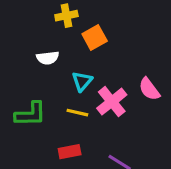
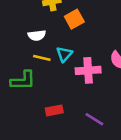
pink cross: (112, 102) -> (88, 70), turned 35
yellow line: (77, 113) -> (42, 58), moved

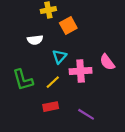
yellow line: (42, 58) -> (53, 82), moved, turned -56
green L-shape: (23, 80) -> (23, 80), turned 75

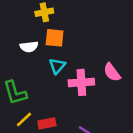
orange square: (68, 26) -> (55, 38), moved, turned 35
yellow line: (53, 82) -> (24, 119), moved

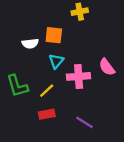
yellow cross: (44, 12) -> (80, 12), moved
yellow line: (24, 119) -> (47, 91), moved

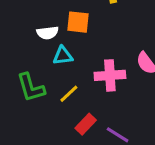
cyan triangle: (56, 61) -> (63, 56), moved, turned 42
red rectangle: (47, 114) -> (86, 124), moved, turned -35

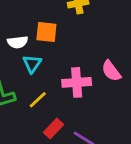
cyan triangle: (63, 56) -> (32, 64), turned -48

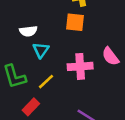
orange square: (46, 32) -> (75, 22), moved
red rectangle: (54, 129) -> (31, 107), moved

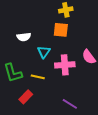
cyan triangle: (41, 50) -> (44, 52), moved
yellow line: (46, 82) -> (38, 77), turned 56

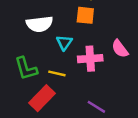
white semicircle: (24, 37) -> (40, 24), size x1.5
red rectangle: (26, 97) -> (42, 98), size x1.5

